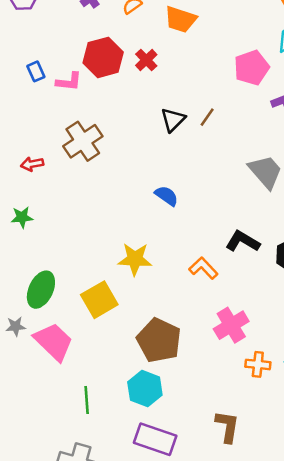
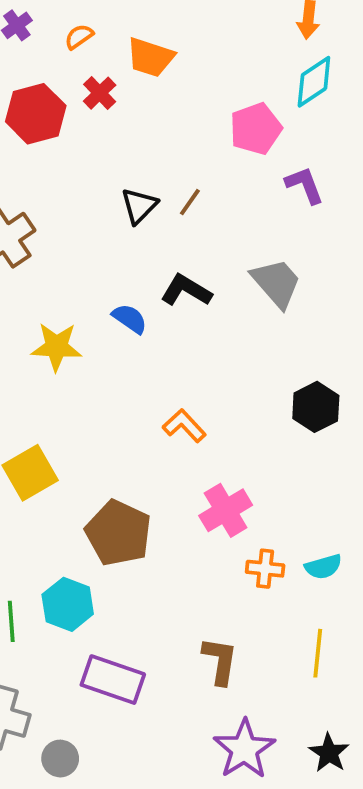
red cross: (146, 60) -> (100, 93), moved
black L-shape: (243, 241) -> (186, 290), moved
yellow star: (135, 259) -> (56, 347), moved
cyan hexagon: (145, 389) -> (68, 604), moved

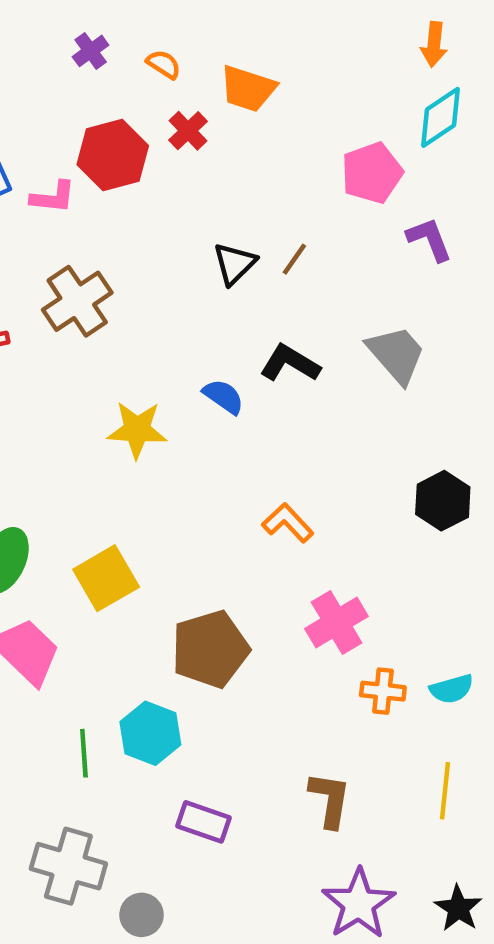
orange semicircle: (79, 37) -> (164, 64), turned 68
brown pentagon: (118, 533) -> (210, 649), turned 30
purple rectangle: (113, 680) -> (204, 822), size x0.7

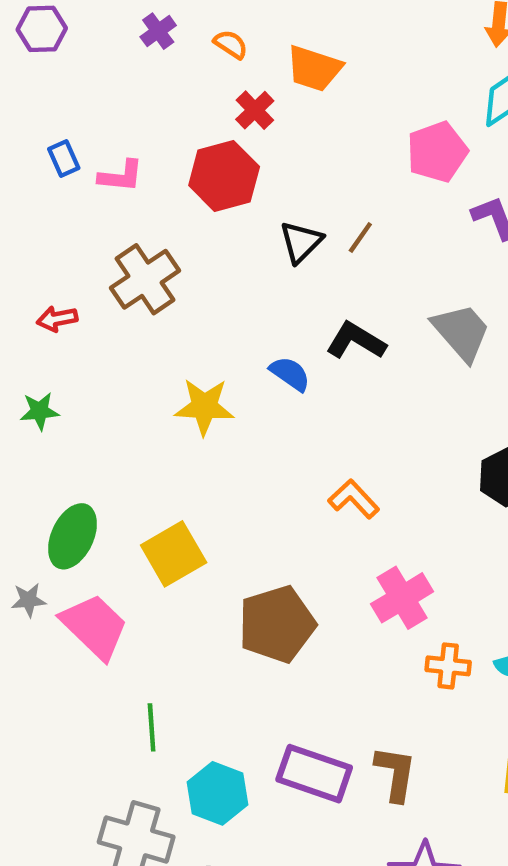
red hexagon: (113, 155) -> (224, 176), moved
cyan hexagon: (150, 733) -> (217, 793), moved
purple rectangle: (204, 822) -> (314, 774), moved, size x1.4

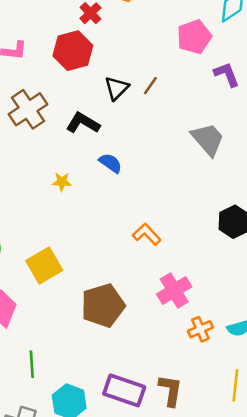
black L-shape: (356, 341) -> (83, 123), moved
yellow star: (204, 407) -> (62, 182), size x0.6
orange cross: (448, 666) -> (200, 329), turned -30

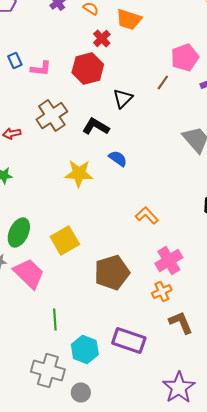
brown line: (150, 86) -> (163, 82), moved
yellow star: (62, 182) -> (79, 174), size x1.8
orange cross: (200, 329) -> (162, 292), moved
brown L-shape: (170, 390) -> (181, 322), moved, turned -32

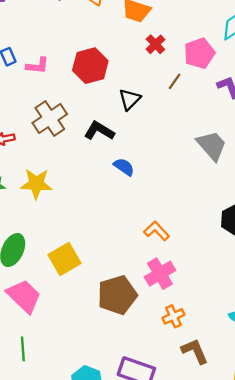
red cross: (102, 38) -> (155, 44), moved
yellow star: (79, 174) -> (36, 184), moved
pink cross: (169, 260) -> (160, 274), moved
green line: (55, 320) -> (23, 349), moved

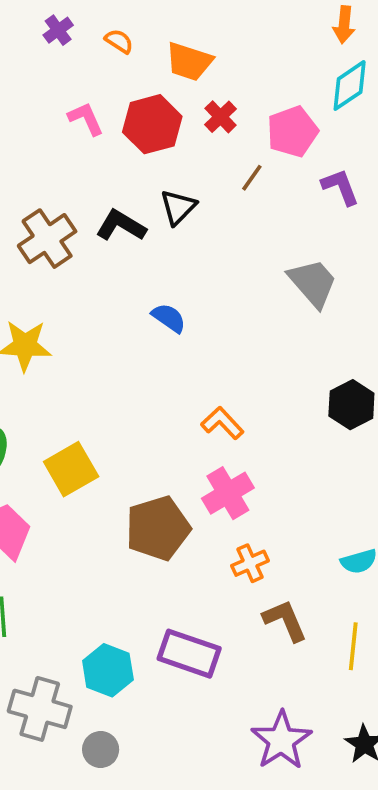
pink L-shape: (37, 66) -> (86, 119), moved, turned -120
red hexagon: (90, 66) -> (152, 124), moved
black L-shape: (99, 131) -> (121, 226), moved

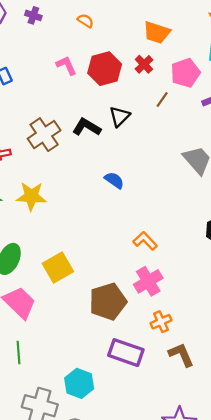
purple cross: (58, 30) -> (33, 15), moved, turned -35
orange trapezoid: (189, 61) -> (157, 32), moved
purple rectangle: (189, 654) -> (126, 353), moved

